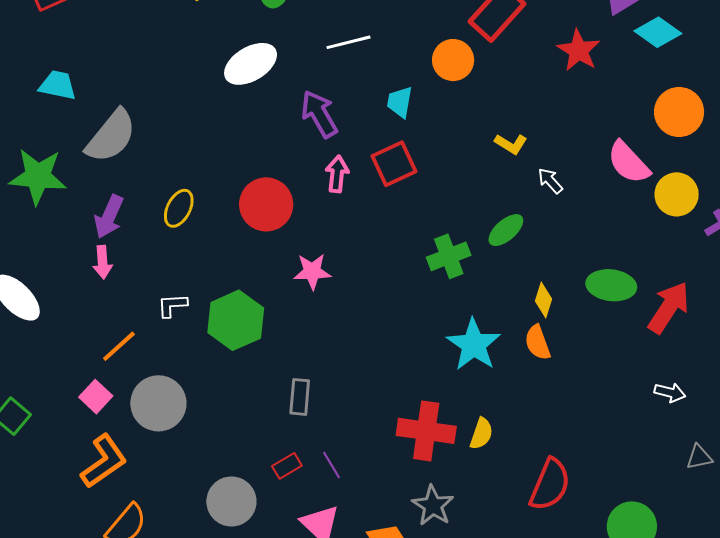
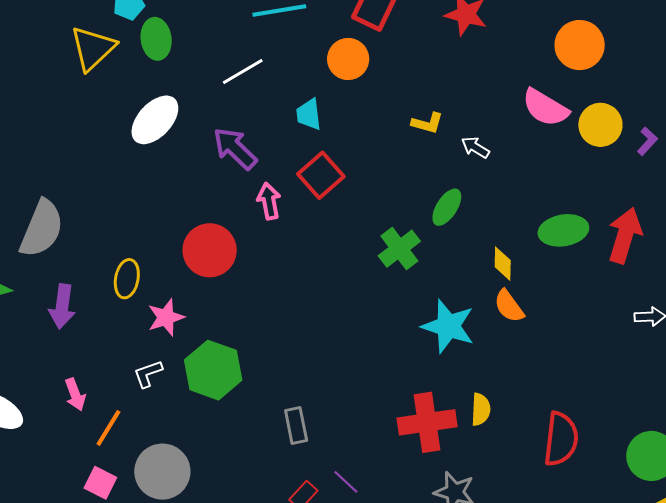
pink arrow: (103, 262) -> (75, 394), moved
pink star: (312, 271) -> (166, 317), moved

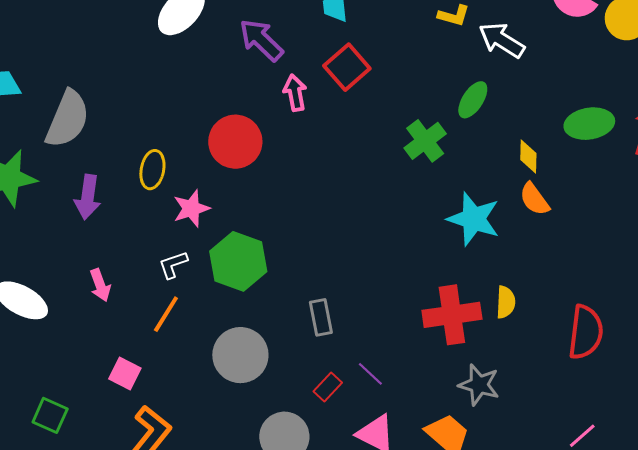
white arrow: (475, 147) -> (502, 40), size x1.6
orange line: (108, 428) -> (166, 314), moved
gray circle: (162, 472) -> (240, 355), moved

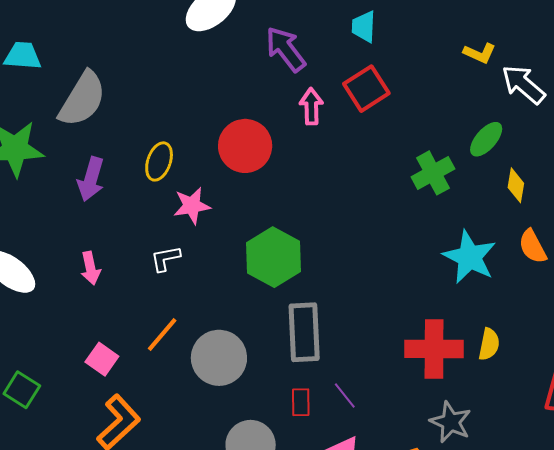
yellow diamond: (528, 157) -> (516, 185), moved
green hexagon: (238, 261) -> (274, 257), moved
orange line: (166, 314) -> (162, 335), moved
gray rectangle: (321, 317) -> (304, 332), size x1.6
red rectangle: (328, 387) -> (301, 402), turned -52

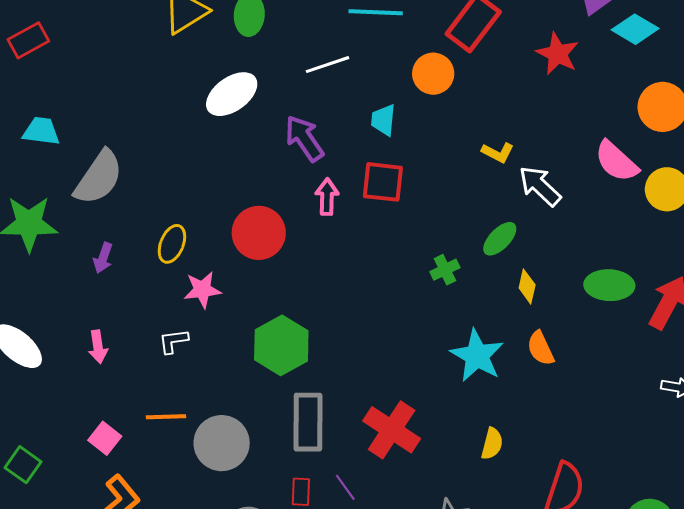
red square: (366, 89) -> (383, 182), turned 36
green cross: (433, 173) -> (445, 270), size x0.7
purple arrow: (91, 179) -> (103, 258), size x0.7
orange line: (162, 335) -> (166, 417), turned 45
red cross: (434, 349) -> (392, 430), moved, turned 30

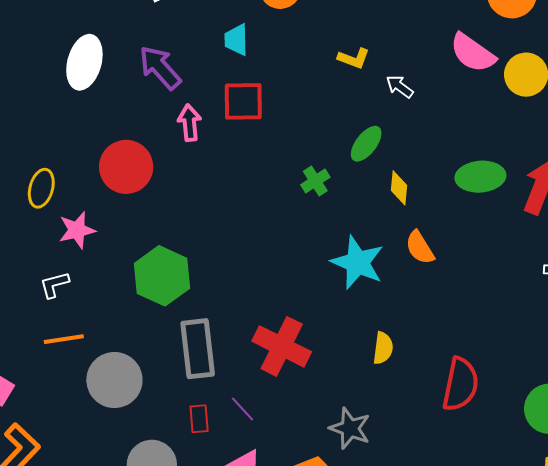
white ellipse: (232, 94) -> (84, 62), moved, turned -32
white arrow: (540, 186) -> (400, 87), size x0.6
orange line: (166, 417) -> (64, 339), moved

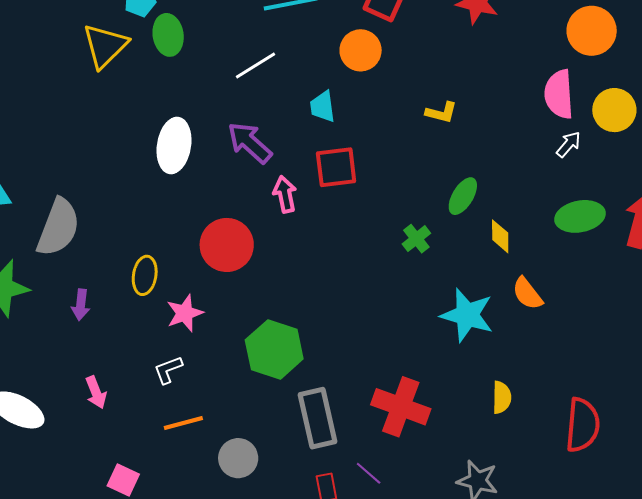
pink semicircle: (473, 53) -> (559, 94), turned 57
white arrow: (400, 87) -> (569, 144), moved, turned 100
gray circle: (114, 380) -> (238, 458), size x0.7

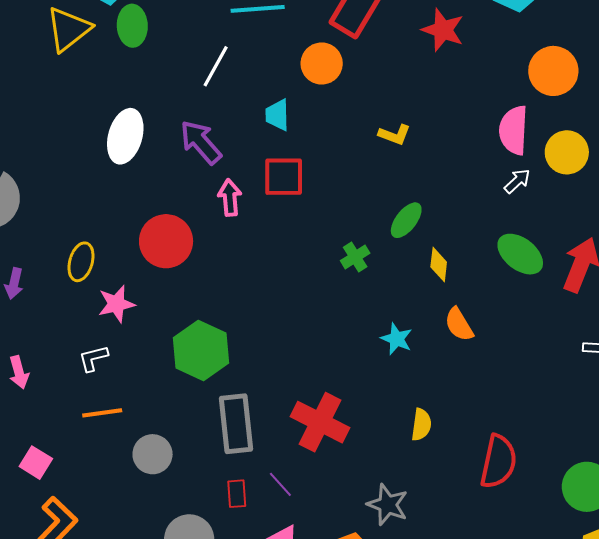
white line: (256, 65) -> (216, 66), turned -36
green ellipse: (580, 216) -> (520, 254), turned 42
cyan star: (467, 315) -> (397, 339), size x0.6

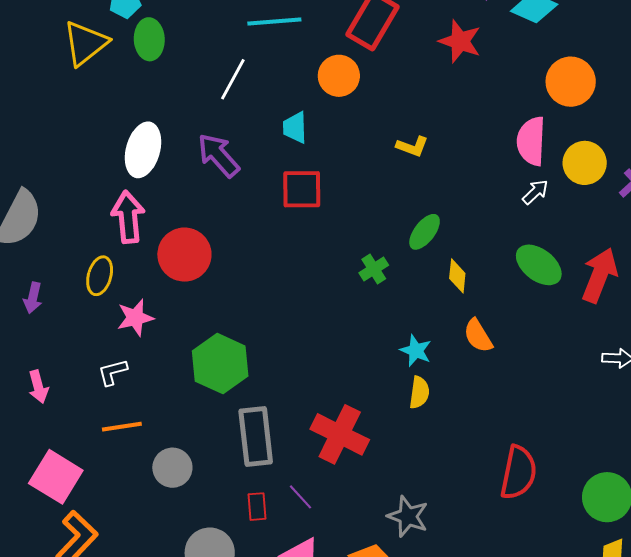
pink arrow: (230, 198) -> (128, 217), moved, size x1.4
yellow semicircle: (421, 425) -> (419, 392), moved
pink square: (36, 463) -> (56, 477), size x1.6

